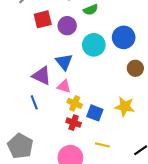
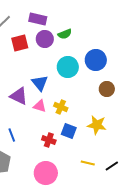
purple circle: (67, 26) -> (45, 39), moved
blue line: (34, 102) -> (12, 135), moved
yellow cross: (75, 103) -> (61, 107), moved
yellow line: (102, 145) -> (88, 163), moved

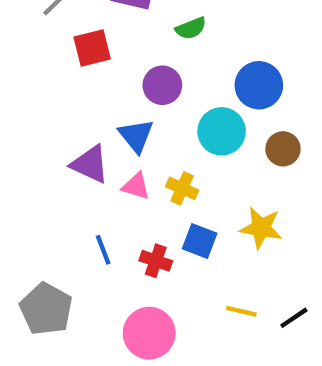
purple circle: (45, 39) -> (162, 85), moved
cyan circle: (68, 67) -> (222, 131), moved
blue line: (12, 135) -> (103, 250), moved

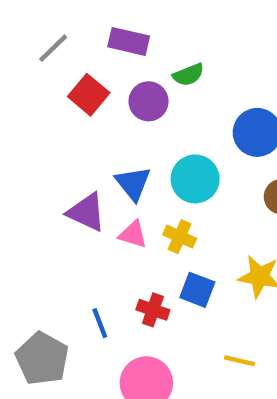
red square: (92, 48) -> (89, 95), turned -36
purple circle: (162, 85) -> (149, 101), moved
cyan circle: (222, 131) -> (195, 179), moved
blue line: (103, 250) -> (100, 323), moved

